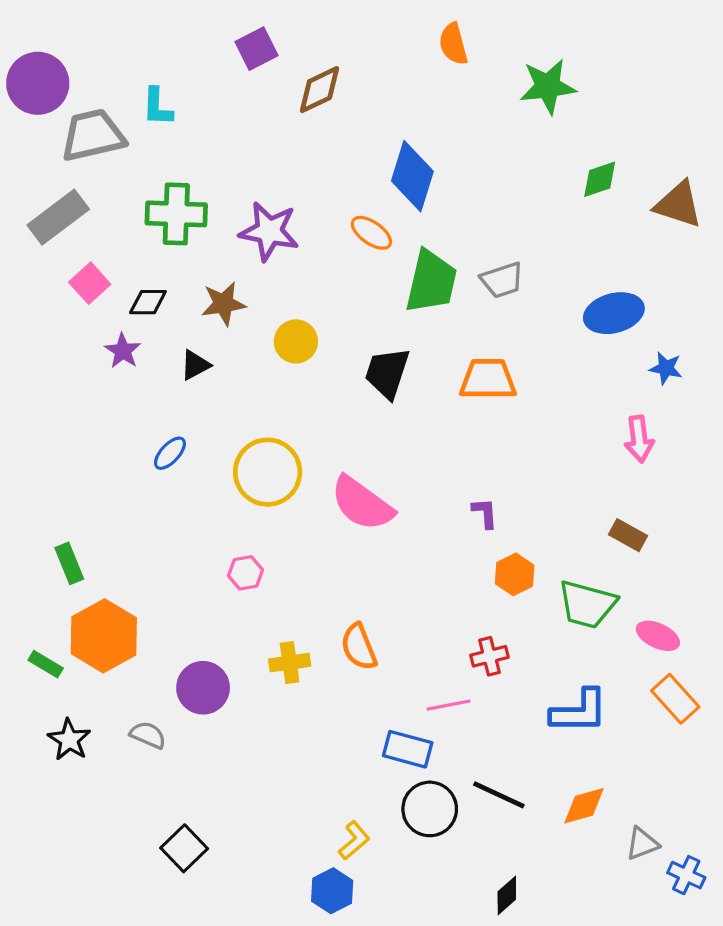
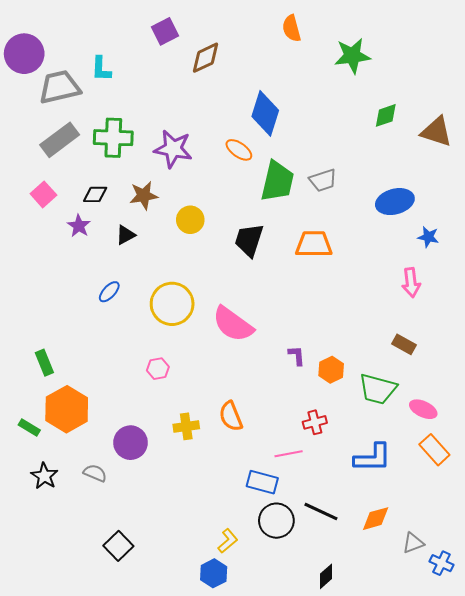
gray rectangle: (58, 217) -> (60, 140), moved
pink square: (90, 283) -> (43, 194), moved
purple L-shape: (485, 513) -> (297, 356), moved

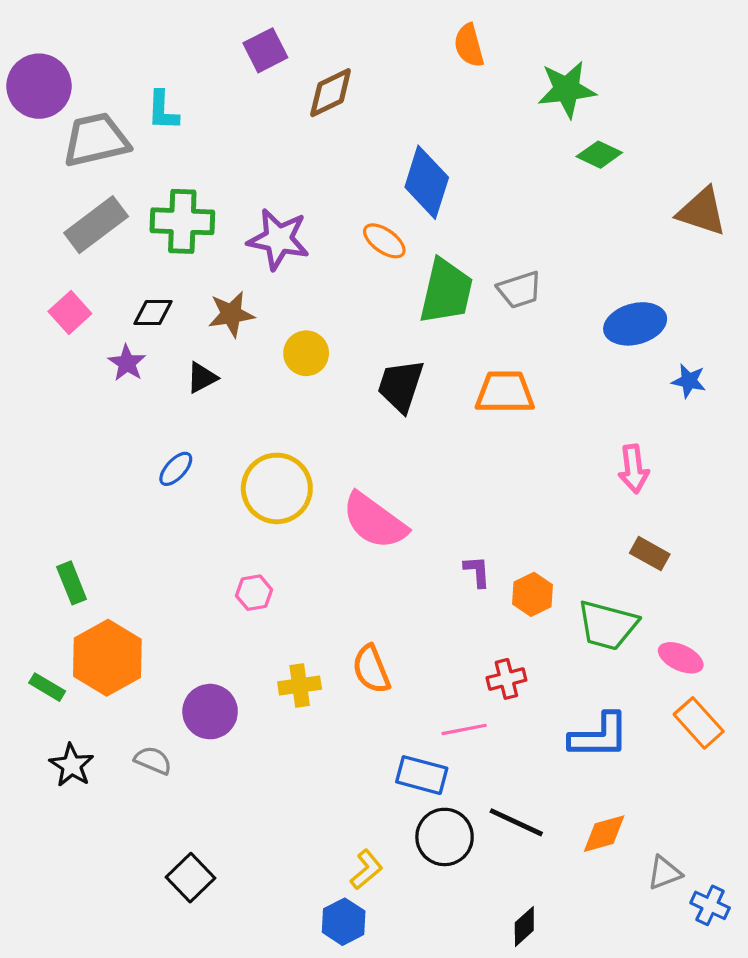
green diamond: (386, 115) -> (599, 155), moved, turned 44
pink arrow: (411, 283) -> (633, 469), moved

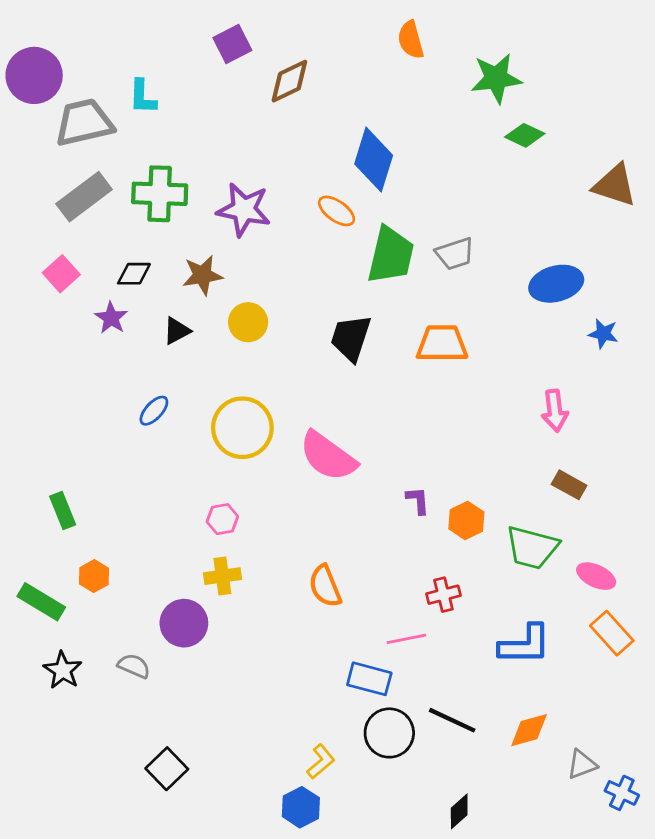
yellow circle: (306, 353) -> (248, 322), moved
orange hexagon: (107, 658) -> (94, 576), size x0.5
yellow cross: (300, 685) -> (222, 576), moved
green rectangle: (47, 687) -> (41, 602), size x1.5

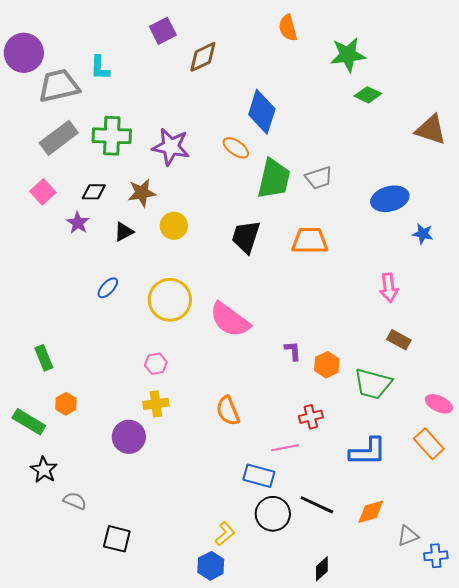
pink ellipse: (596, 576) -> (439, 404), moved
gray semicircle: (134, 666) -> (75, 501), moved
black square: (167, 769) -> (117, 539), turned -32
blue cross: (622, 793) -> (436, 556), turned -30

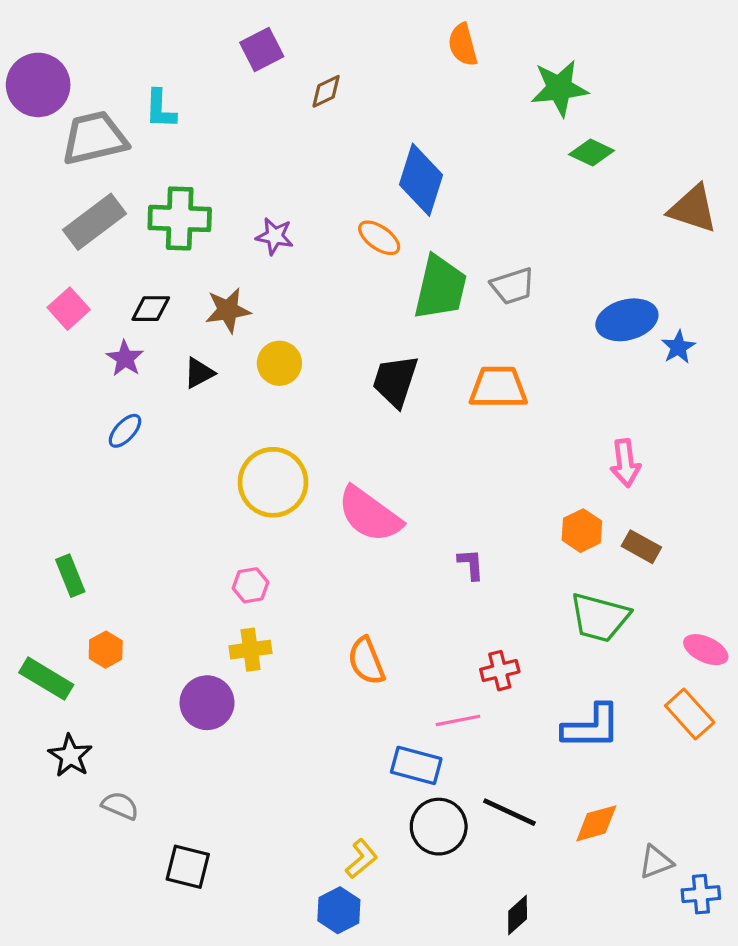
brown diamond: (203, 57) -> (326, 91), size x0.7
purple star: (171, 147) -> (275, 236), size x0.6
blue star: (423, 234) -> (678, 347), moved, turned 30
blue ellipse: (108, 288) -> (125, 431), moved
orange hexagon: (327, 365) -> (582, 531), moved

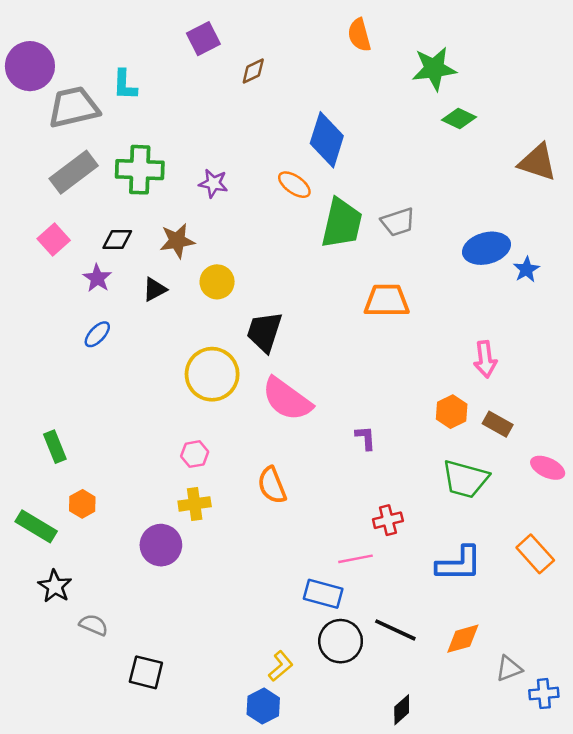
black trapezoid: (395, 381) -> (264, 332), moved
pink ellipse: (706, 650) -> (548, 468), moved
orange semicircle: (366, 661) -> (272, 485), moved

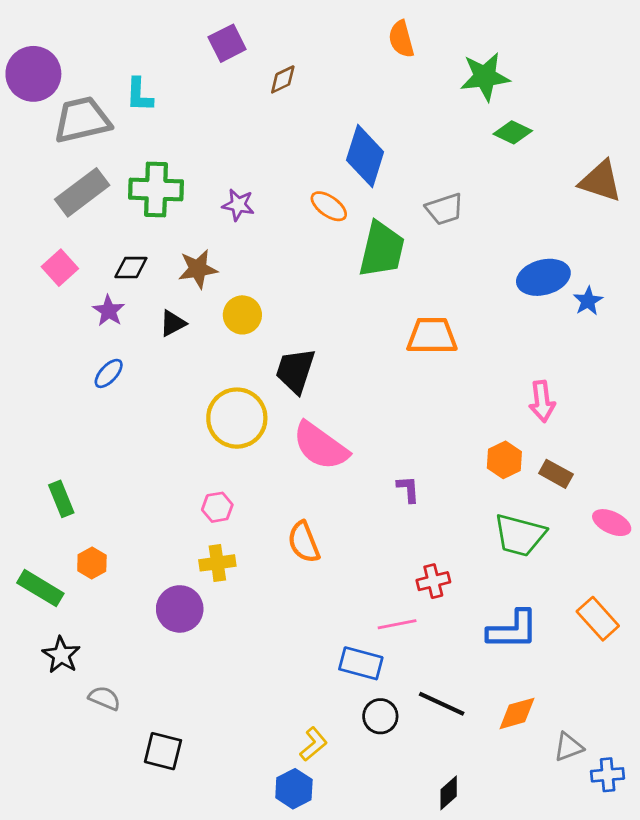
gray trapezoid: (398, 222) -> (444, 209), moved
black circle: (341, 641) -> (380, 716), size x0.7

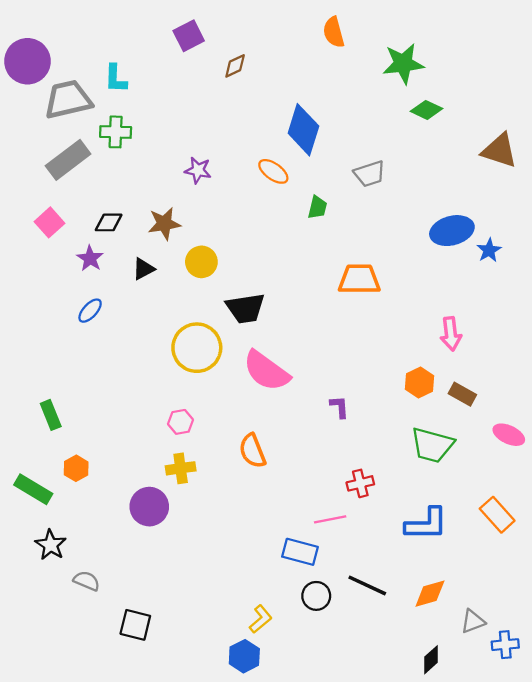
green cross: (156, 190) -> (116, 132), moved, size x0.7
green trapezoid: (382, 249) -> (317, 207), size x0.5
black trapezoid: (295, 371) -> (245, 308), turned -117
black diamond: (449, 793) -> (431, 660), moved

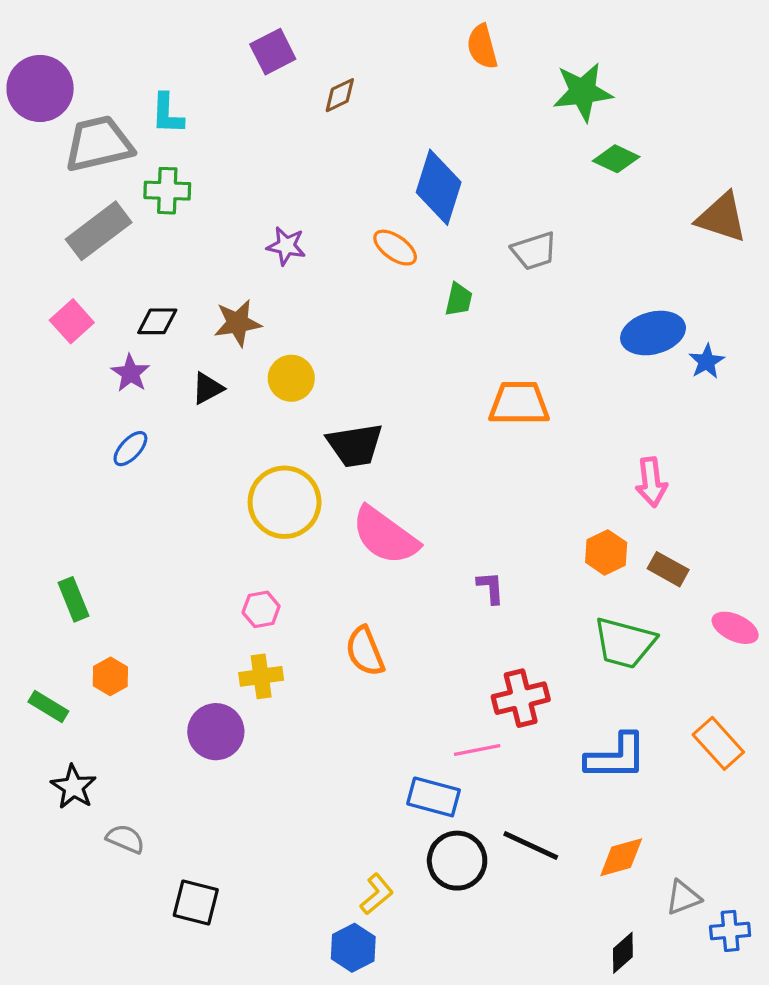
red cross: (360, 483) -> (521, 698), size x1.4
green rectangle: (33, 489) -> (48, 707), size x0.7
black circle: (316, 596) -> (457, 861), size x1.4

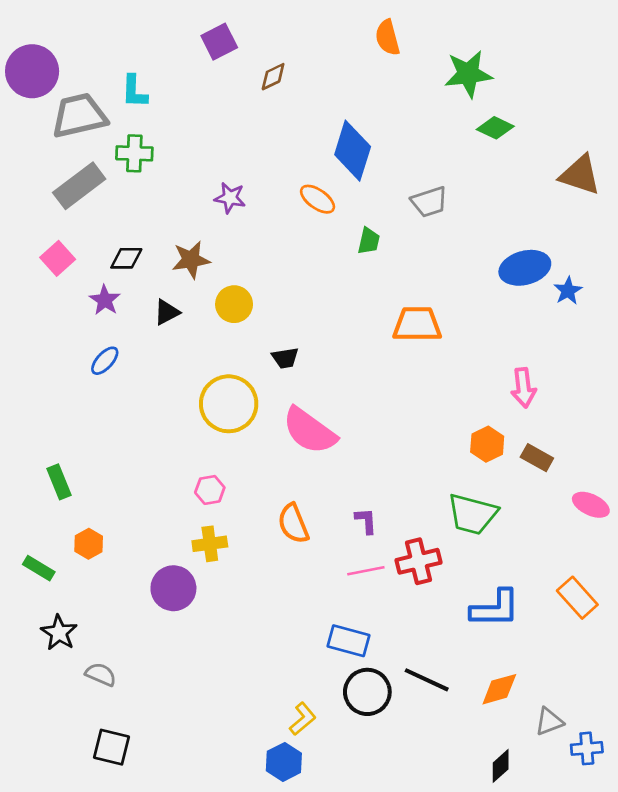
black trapezoid: (355, 445) -> (285, 358), size x0.6
purple L-shape: (491, 588) -> (366, 521), moved
green trapezoid: (625, 643) -> (472, 514), moved
pink line: (477, 750) -> (366, 571), moved
black square: (196, 902) -> (112, 747), moved

